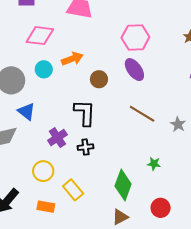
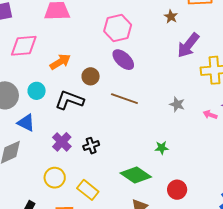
cyan circle: (44, 69) -> (37, 91), moved
black L-shape: (85, 113) -> (69, 100), moved, turned -60
brown line: (142, 114) -> (124, 99), moved
green diamond: (123, 185) -> (136, 175), turned -64

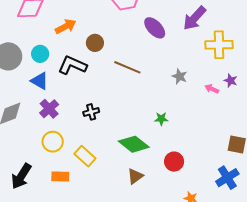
purple ellipse: (123, 60) -> (155, 28), moved
blue triangle: (26, 123) -> (40, 81), moved
purple cross: (62, 142) -> (49, 109), moved

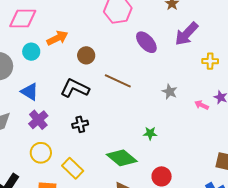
yellow cross: (219, 45) -> (210, 61), size x0.6
cyan circle: (40, 54) -> (31, 52), moved
black L-shape: (72, 65) -> (75, 88), moved

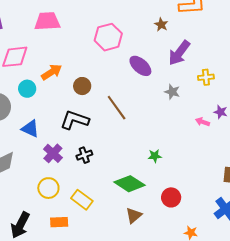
brown line: (118, 81) -> (117, 108), turned 36
gray star: (170, 92) -> (172, 92), moved
purple cross: (38, 120) -> (53, 153), moved

